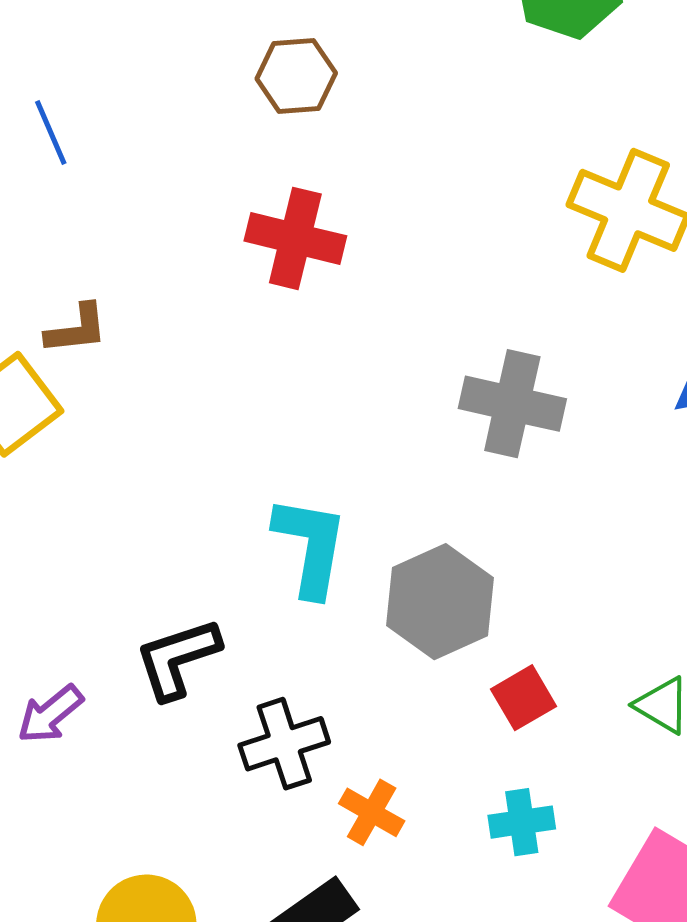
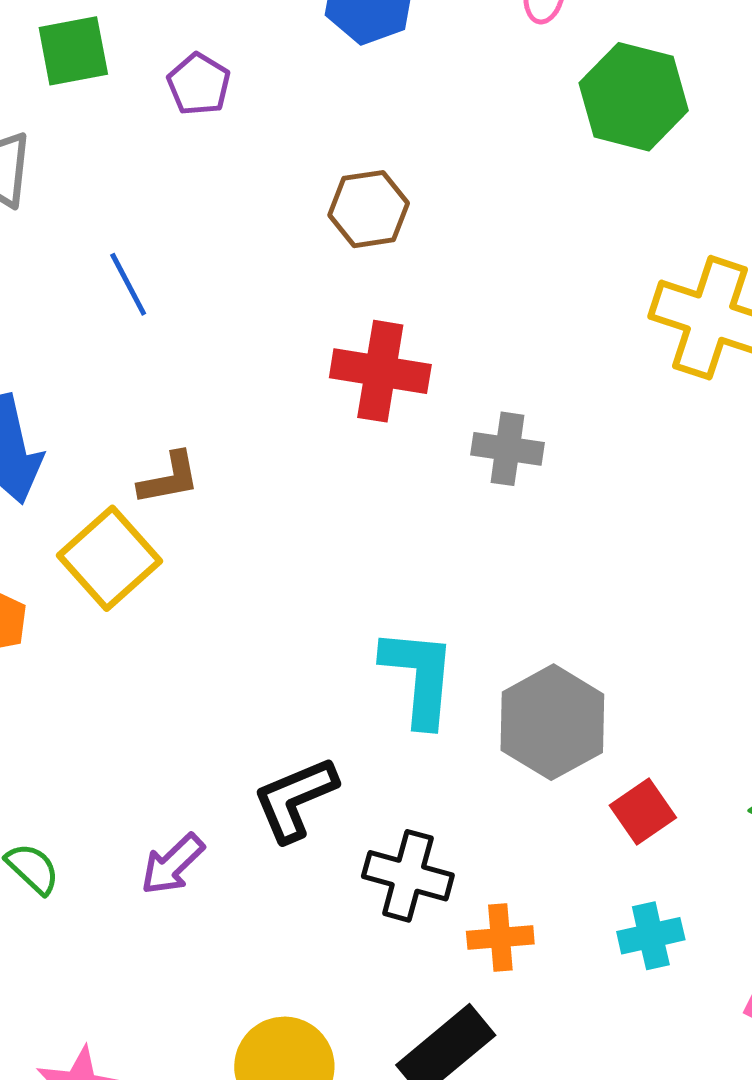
gray cross: (512, 404) -> (507, 449), moved, size x0.7
black cross: (284, 744) -> (408, 876), turned 38
orange cross: (372, 812) -> (500, 938), turned -30

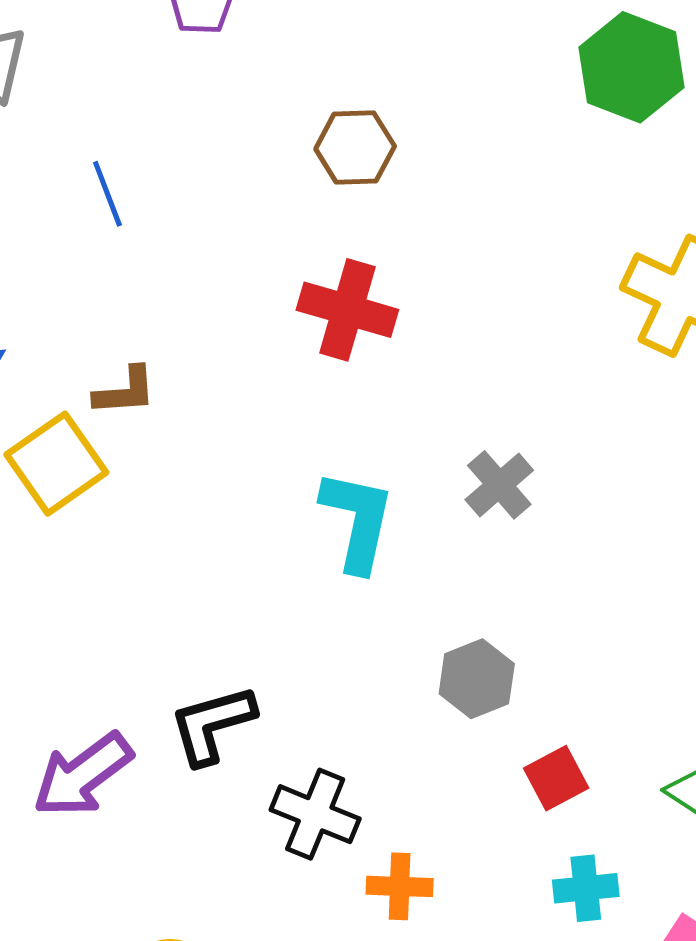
gray cross: (507, 449) -> (499, 485), moved, turned 34
cyan L-shape: (419, 677) -> (357, 521), moved
gray hexagon: (552, 722) -> (477, 679), size x0.7
purple arrow: (172, 864) -> (83, 775), size x1.5
cyan cross: (651, 936) -> (586, 888), moved

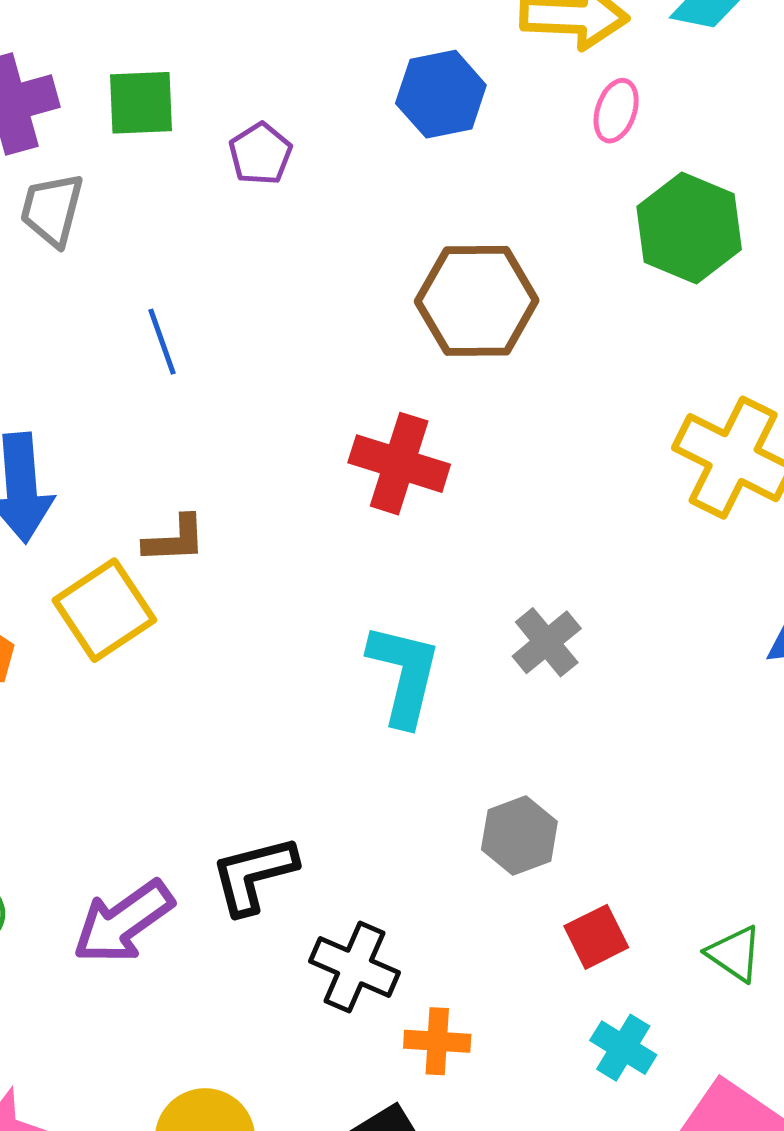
brown hexagon: (355, 147) -> (477, 301), moved, size x1.5
cyan cross: (586, 888) -> (623, 1048), turned 36

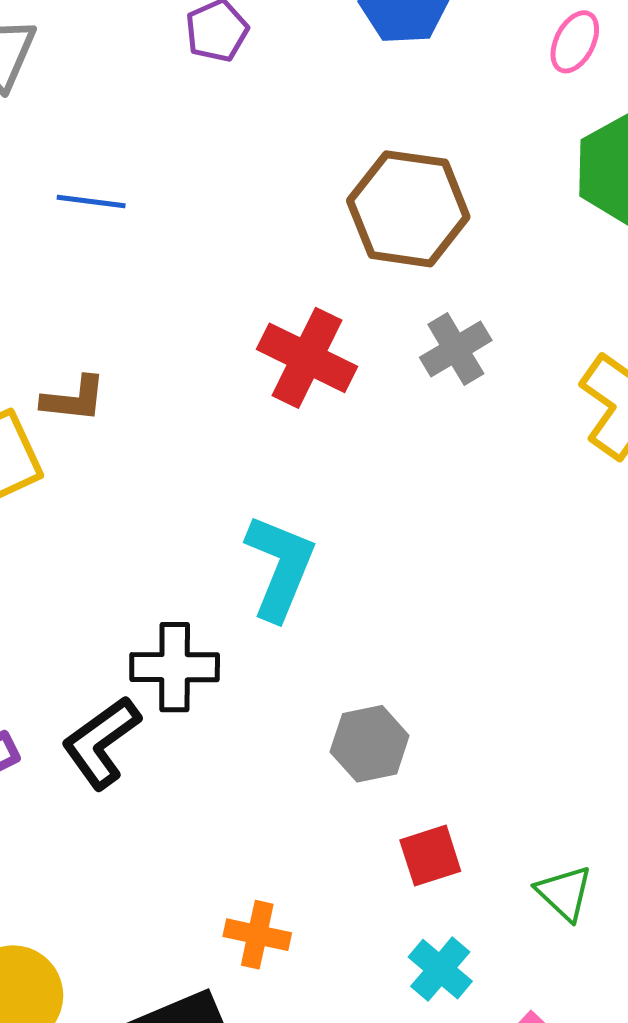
blue line: (162, 342) -> (91, 201), turned -72
gray cross: (547, 642) -> (456, 349), moved
black L-shape: (254, 875) -> (101, 742), turned -30
black cross: (355, 967) -> (175, 667), moved, turned -32

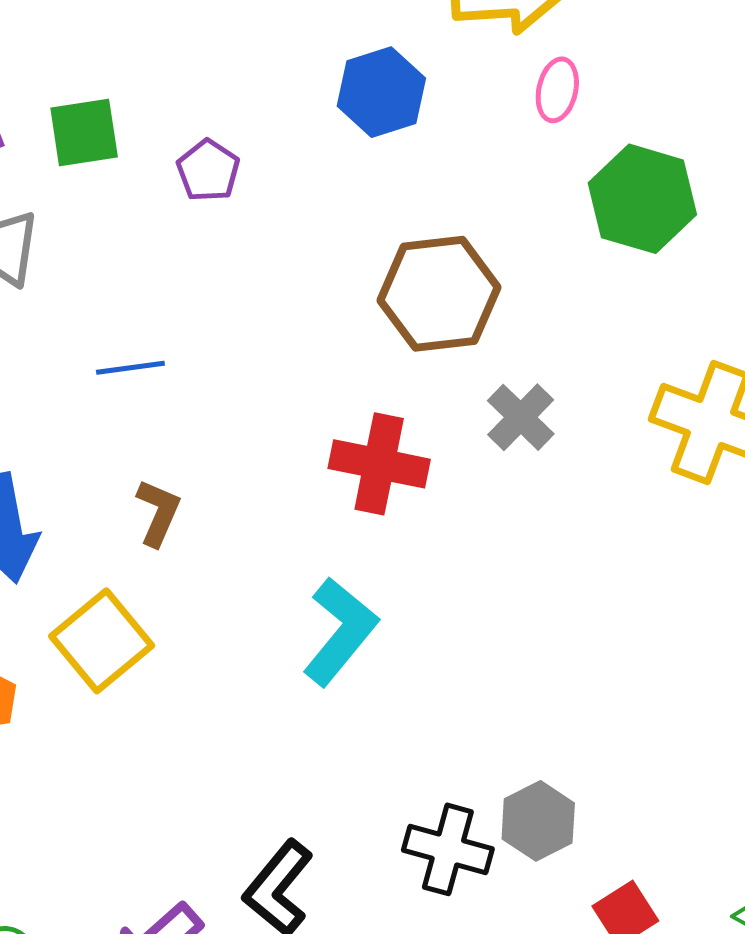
brown L-shape: (74, 399) -> (158, 513), moved, turned -58
cyan L-shape: (280, 567) -> (340, 631), moved, turned 32
black cross: (175, 667) -> (448, 849), moved, turned 30

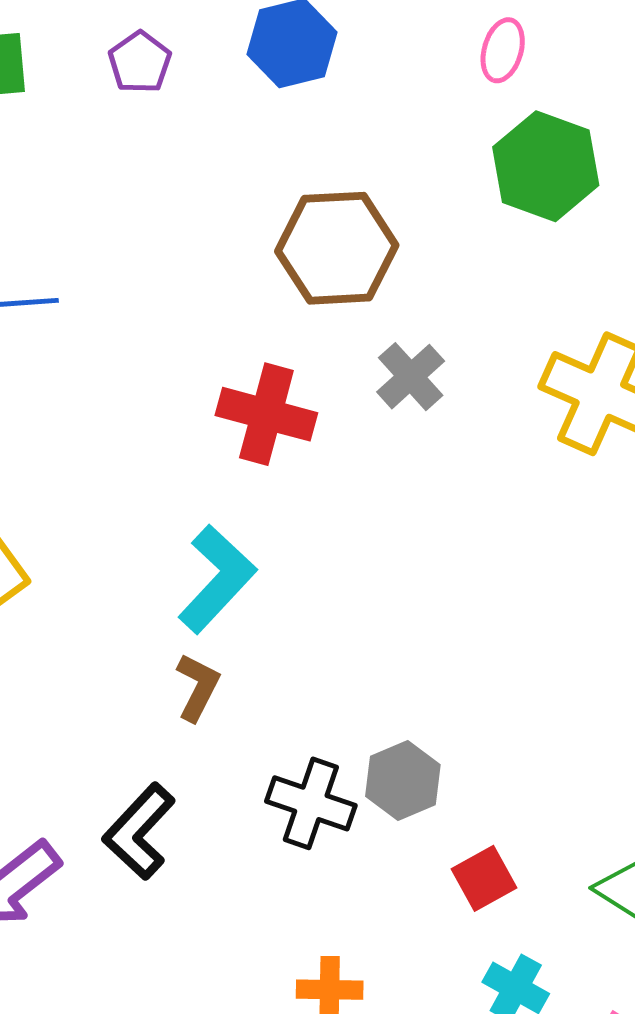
pink ellipse: (557, 90) -> (503, 50), moved
purple pentagon: (208, 171) -> (140, 62), moved
brown L-shape: (158, 513) -> (198, 687), moved

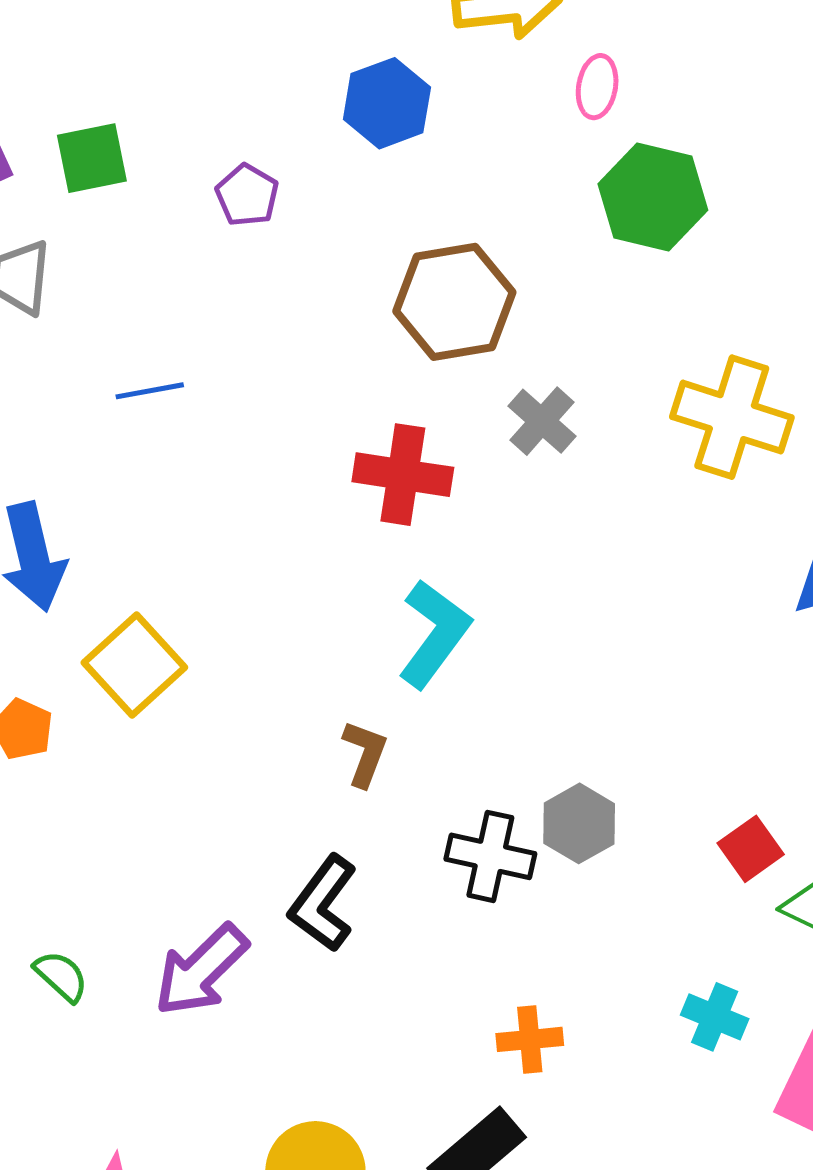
purple pentagon: (140, 62) -> (247, 195), moved
cyan L-shape: (217, 579) -> (434, 634), moved
red square: (484, 878) -> (751, 849), moved

